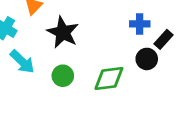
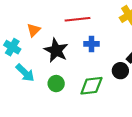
blue cross: (140, 24) -> (91, 44), moved

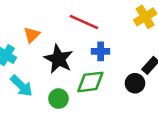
red line: (78, 19) -> (84, 22), turned 30
green diamond: (91, 86) -> (90, 82), moved

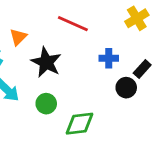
blue cross: (101, 51) -> (109, 58), moved
green diamond: (90, 82) -> (80, 124), moved

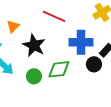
blue cross: (109, 58) -> (81, 42), size x1.6
green diamond: (80, 124) -> (59, 69), moved

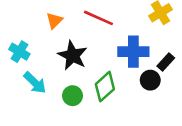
orange triangle: (13, 26) -> (54, 21), moved
green diamond: (59, 69) -> (105, 87), turned -35

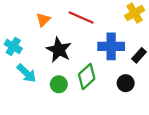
black circle: (150, 80) -> (126, 83), moved

